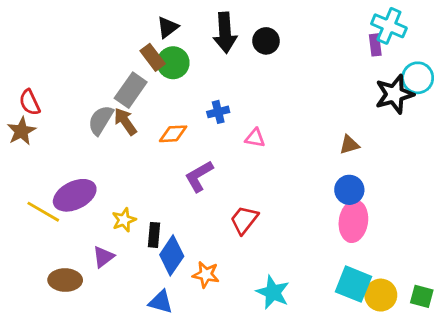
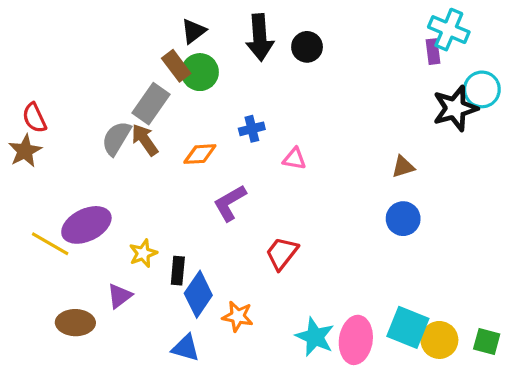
pink ellipse: (353, 221) -> (356, 340), moved

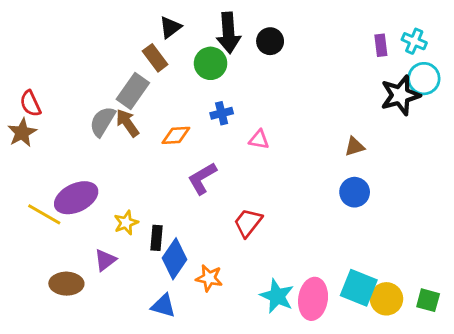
cyan cross: (449, 30) -> (414, 41), moved, size x0.7
green circle: (200, 72) -> (211, 63), moved

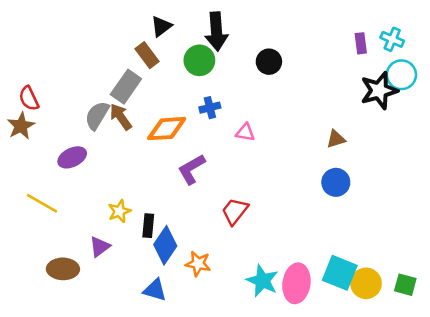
black circle: (270, 41) -> (269, 62), moved
orange diamond: (176, 135) -> (167, 129), size x1.4
purple ellipse: (76, 198) -> (72, 157), moved, size x0.7

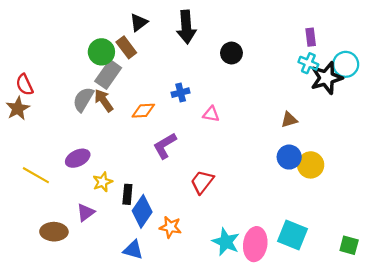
cyan cross: (392, 39) -> (308, 63), moved
green circle: (199, 60) -> (101, 52), moved
orange diamond: (167, 129) -> (143, 111), size x0.7
purple ellipse: (72, 157) -> (78, 158), moved
yellow circle: (366, 283) -> (311, 165), moved

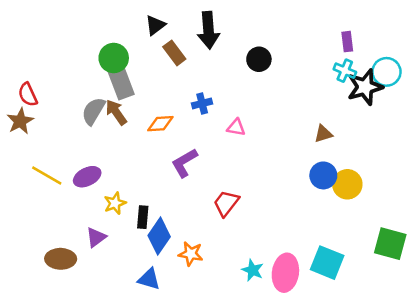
brown rectangle: (126, 47) -> (174, 53), moved
gray rectangle: (108, 74) -> (121, 83), turned -56
yellow line: (36, 175) -> (47, 175), moved
cyan star: (226, 242) -> (253, 270), size x0.7
green square: (349, 245) -> (390, 244), moved, size x1.5

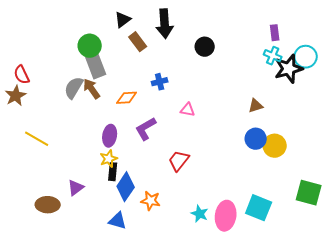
pink triangle: (236, 127) -> (188, 110), moved
purple ellipse: (87, 177) -> (110, 136), moved, turned -55
yellow star: (115, 203) -> (109, 159), moved

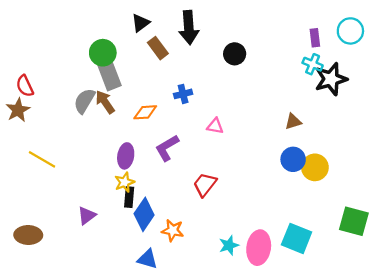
cyan circle: (306, 57) -> (350, 31), moved
brown ellipse: (48, 205) -> (28, 235), moved
cyan star: (200, 214) -> (229, 245), turned 30
blue triangle: (118, 221) -> (147, 259), moved

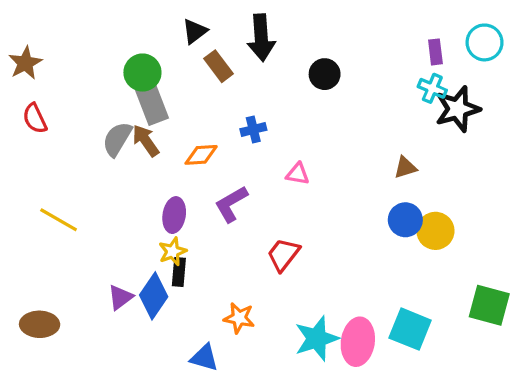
brown star: (18, 110) -> (25, 63), moved
blue diamond: (144, 214) -> (154, 296), moved
cyan star: (229, 245) -> (317, 339), size x1.6

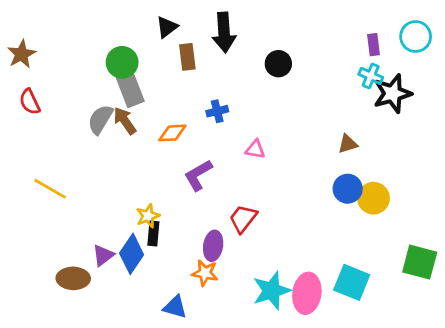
brown rectangle: (218, 66) -> (187, 57), turned 30
purple ellipse: (174, 215) -> (213, 246), moved
brown ellipse: (40, 324) -> (73, 278), moved

